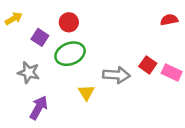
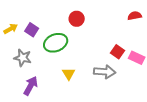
yellow arrow: (14, 19) -> (11, 29), moved
red circle: (69, 22) -> (77, 19), moved
gray arrow: (116, 75) -> (105, 72), moved

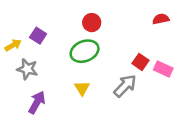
yellow arrow: (11, 29) -> (13, 45), moved
green ellipse: (56, 43) -> (85, 51), moved
gray arrow: (105, 72) -> (125, 86), turned -50

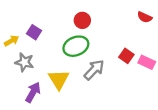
red semicircle: (161, 19) -> (145, 17), turned -144
gray arrow: (125, 86) -> (94, 70), moved
yellow triangle: (82, 88) -> (59, 79), moved, size x1.5

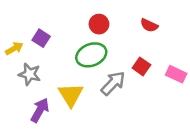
red semicircle: (145, 17) -> (149, 25), moved
red square: (126, 56) -> (141, 66), moved

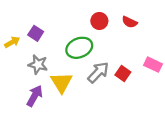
red circle: (99, 24) -> (99, 21), moved
red square: (141, 66) -> (123, 73), moved
gray star: (30, 74) -> (38, 65), moved

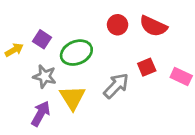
red semicircle: (130, 22) -> (153, 26), size x1.5
green ellipse: (79, 48) -> (76, 53), moved
red square: (123, 73) -> (147, 67), moved, turned 32

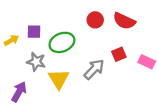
purple square: (42, 39) -> (34, 32), turned -32
purple arrow: (41, 114) -> (19, 92), moved

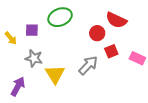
red circle: (95, 20) -> (97, 33), moved
yellow arrow: (11, 40) -> (11, 38), turned 80
green ellipse: (62, 42) -> (60, 17), moved

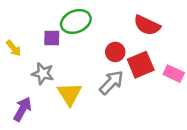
purple square: (32, 30) -> (52, 38), moved
red circle: (97, 33) -> (115, 52), moved
red square: (111, 51) -> (141, 65), size x1.5

